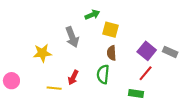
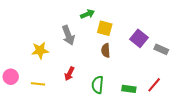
purple square: (147, 51) -> (139, 38), moved
red line: (146, 73) -> (154, 85), moved
green semicircle: (103, 74) -> (98, 85), moved
yellow line: (54, 88) -> (38, 84), moved

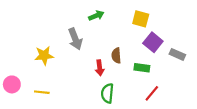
yellow square: (105, 28) -> (141, 19), moved
red arrow: (69, 74) -> (100, 68), moved, turned -32
red line: (154, 85) -> (152, 93), moved
green rectangle: (129, 89) -> (142, 68), moved

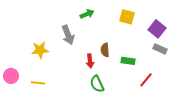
purple square: (153, 42) -> (157, 29), moved
green semicircle: (107, 93) -> (97, 84), turned -30
red line: (152, 93) -> (146, 80), moved

